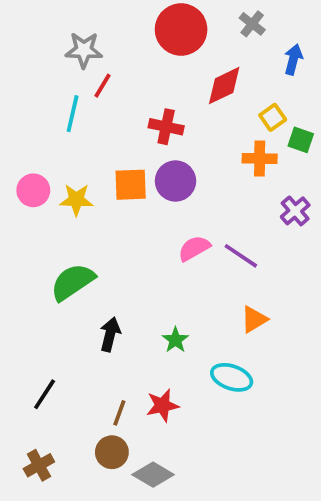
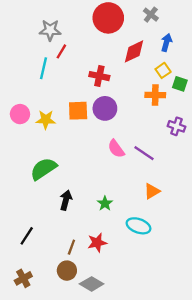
blue arrow: (293, 59) -> (166, 42), moved
purple cross: (295, 211) -> (176, 126), turned -30
pink semicircle: (194, 248) -> (116, 149), turned -96

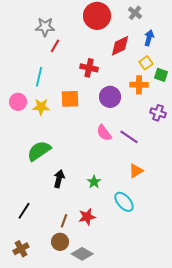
cyan line: (43, 68) -> (39, 77), moved
purple circle: (105, 108) -> (110, 97), moved
cyan ellipse: (138, 226) -> (124, 202), turned 30

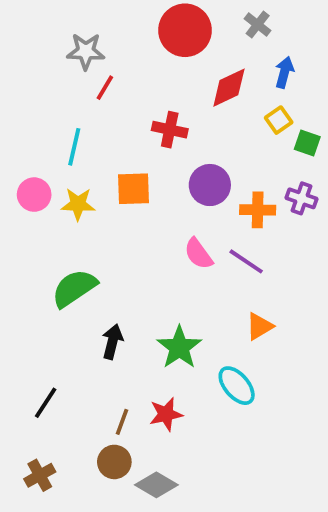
orange cross: (139, 85) -> (258, 210), moved
purple cross: (158, 113) -> (302, 198), moved
green star: (94, 182) -> (179, 347), size x1.6

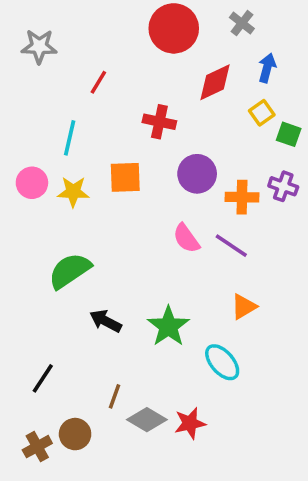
gray star: (86, 51) -> (39, 46), moved
black arrow: (112, 342) -> (106, 321), turned -76
red star: (166, 414) -> (190, 423), moved
brown circle: (114, 462) -> (75, 434), moved
gray diamond: (156, 485) -> (147, 420), moved

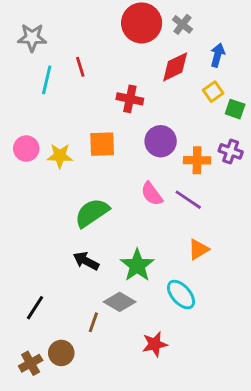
gray cross: (242, 23) -> (182, 24), moved
red line: (98, 82) -> (80, 67), turned -48
cyan line: (70, 138) -> (47, 80), moved
green semicircle: (70, 271) -> (92, 213), moved
gray diamond: (147, 420) -> (120, 302), moved

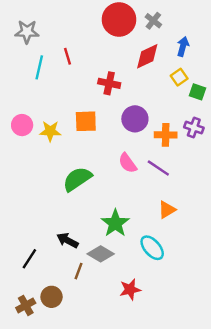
black arrow: (86, 261) -> (67, 240), moved

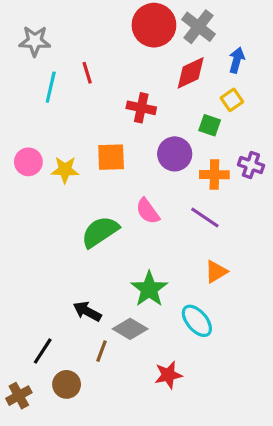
gray cross: (153, 21) -> (199, 27), size x1.5
green square: (198, 92) -> (210, 125), moved
pink semicircle: (128, 163) -> (148, 211), moved
black line: (29, 259) -> (43, 351), moved
brown cross: (26, 305) -> (19, 396), moved

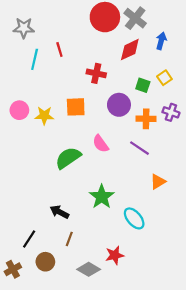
yellow square: (232, 100) -> (164, 78), moved
orange triangle: (216, 272) -> (158, 182), moved
gray diamond: (130, 329) -> (89, 269), moved

